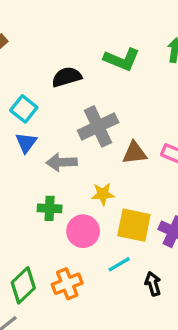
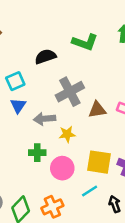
cyan square: (24, 109) -> (15, 81), turned 30
yellow star: (103, 194) -> (67, 134), moved

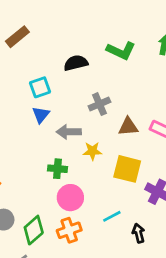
gray cross: (70, 92) -> (99, 104), size x0.7
yellow square: (99, 162) -> (127, 169), moved
pink circle: (62, 168) -> (70, 198), moved

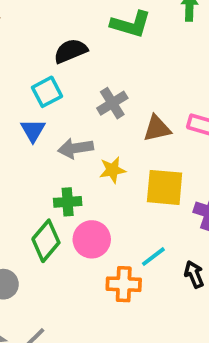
cyan square: (40, 87) -> (47, 92), moved
green diamond: (34, 230) -> (46, 241), moved
orange cross: (69, 230) -> (124, 284), moved, turned 30

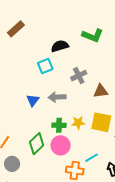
blue triangle: (33, 130) -> (33, 100), moved
yellow star: (112, 170) -> (78, 123), moved
green cross: (68, 202) -> (59, 125), moved

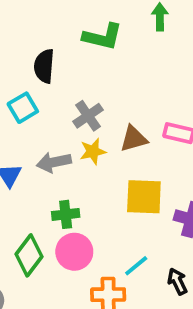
black semicircle: (60, 46) -> (44, 66), turned -60
yellow star: (78, 123) -> (93, 151), moved

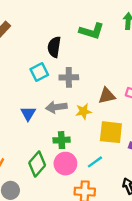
gray cross: (88, 116) -> (69, 77), moved, turned 30
yellow star: (93, 151) -> (83, 111), moved
cyan line: (136, 266) -> (95, 162), moved

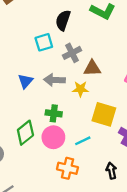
gray cross: (69, 77) -> (72, 53), turned -36
brown triangle: (107, 96) -> (92, 68), moved

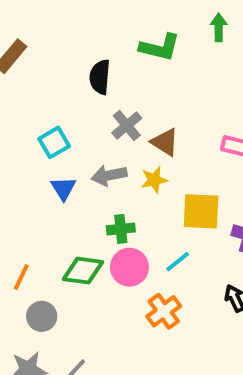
cyan square: (44, 42) -> (54, 142), moved
brown triangle: (92, 68) -> (165, 142), turned 48
green diamond: (25, 133) -> (83, 271), turned 60
orange cross: (67, 168) -> (164, 311), turned -36

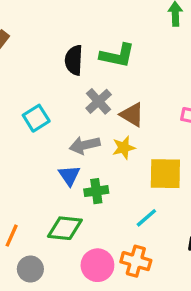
green L-shape: (160, 47) -> (117, 56), moved
blue triangle: (63, 188) -> (69, 175), moved
pink circle: (129, 267) -> (97, 265), moved
orange cross: (164, 311) -> (136, 261), turned -36

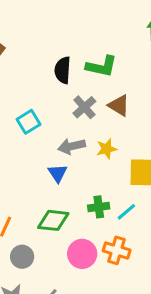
brown triangle: (132, 115) -> (119, 105), moved
green cross: (96, 191) -> (99, 207), moved

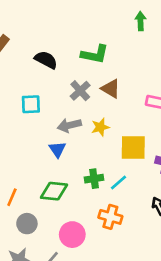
black semicircle: (63, 70) -> (46, 60), moved, turned 115
cyan square: (28, 122) -> (31, 104), turned 30
pink circle: (82, 254) -> (72, 235), moved

